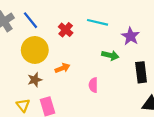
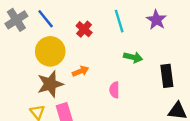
cyan line: (97, 22) -> (119, 21), turned 60
purple star: (130, 36) -> (156, 20), moved
brown star: (35, 80) -> (50, 84), size x1.6

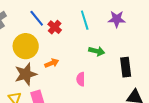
blue line: (46, 19) -> (37, 18), moved
purple star: (156, 20) -> (117, 19), turned -30

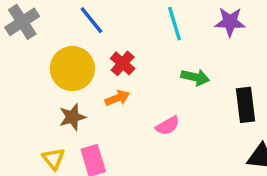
red cross: (55, 27) -> (123, 63), moved
brown star: (26, 74) -> (72, 117), size x0.7
pink semicircle: (81, 79) -> (168, 126), turned -120

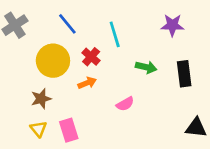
cyan line: (175, 24) -> (115, 34), moved
black rectangle: (246, 105) -> (184, 74), moved
brown star: (72, 117) -> (41, 99), moved

